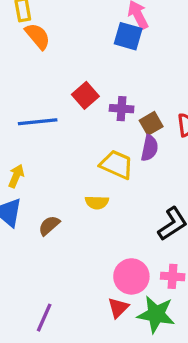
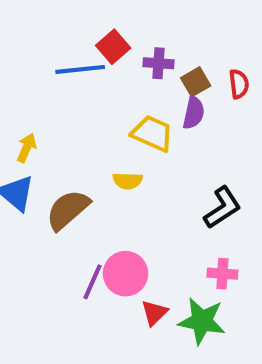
blue line: (38, 122) -> (80, 69), moved
brown semicircle: (49, 225) -> (68, 210), size x1.6
pink circle: (131, 276) -> (126, 274), moved
purple line: (44, 318) -> (93, 282), moved

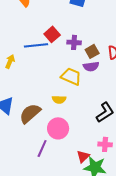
purple semicircle: (194, 113) -> (91, 66), turned 70
yellow arrow: (27, 148) -> (10, 61), moved
pink circle: (126, 274) -> (58, 128), moved
red triangle: (154, 313) -> (83, 156), moved

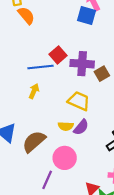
purple cross: (74, 42) -> (82, 64), size x1.5
yellow arrow: (10, 61) -> (34, 91), moved
purple semicircle: (91, 66) -> (81, 127), moved, turned -42

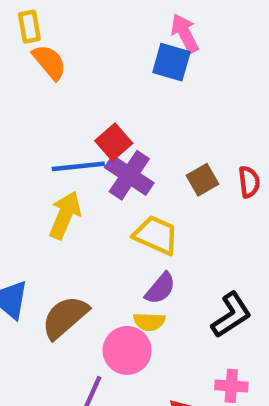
purple cross: (82, 64) -> (129, 175), moved, turned 30
yellow arrow: (34, 91) -> (65, 215), size x1.5
yellow semicircle: (66, 126) -> (149, 322), moved

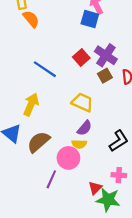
red square: (114, 142) -> (81, 57), moved
blue line: (78, 166) -> (45, 69), turned 40
purple cross: (129, 175) -> (106, 55), moved
yellow arrow: (65, 215) -> (31, 104), moved

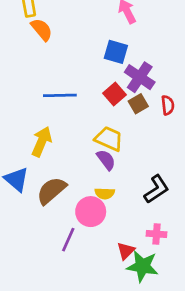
blue square: (90, 19) -> (116, 52), moved
red square: (81, 57) -> (114, 94), moved
blue line: (45, 69) -> (60, 95), turned -35
purple semicircle: (84, 128) -> (106, 160), moved, turned -77

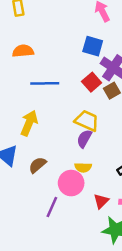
orange semicircle: (42, 30) -> (23, 51), moved, turned -55
purple semicircle: (106, 160) -> (84, 139), turned -114
brown semicircle: (51, 191) -> (37, 165), size x0.7
red triangle: (126, 251) -> (101, 201), moved

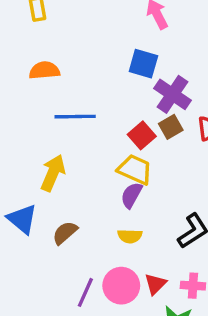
red square: (92, 82) -> (142, 135), moved
pink circle: (71, 183) -> (121, 286), moved

